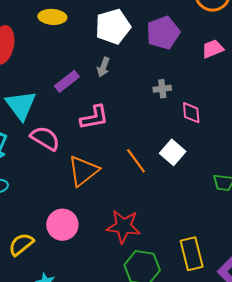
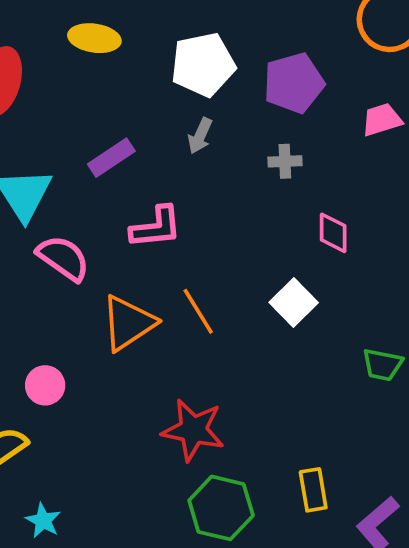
gray arrow: (103, 67) -> (200, 136), moved
gray cross: (162, 89) -> (285, 161), moved
orange line: (136, 161) -> (198, 311), moved
pink circle: (62, 225) -> (45, 385), moved, size x0.7
yellow rectangle: (192, 254) -> (313, 490), size x0.7

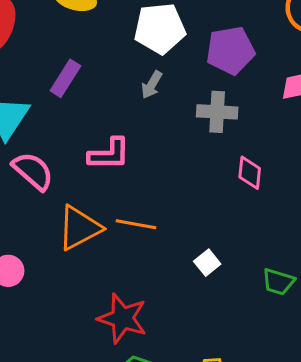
purple rectangle: (111, 158) -> (65, 78), moved, turned -30
gray cross: (285, 161) -> (217, 112), size x1.5
white square: (294, 302) -> (207, 263), moved, size x0.7
orange line: (198, 311) -> (136, 224), turned -54

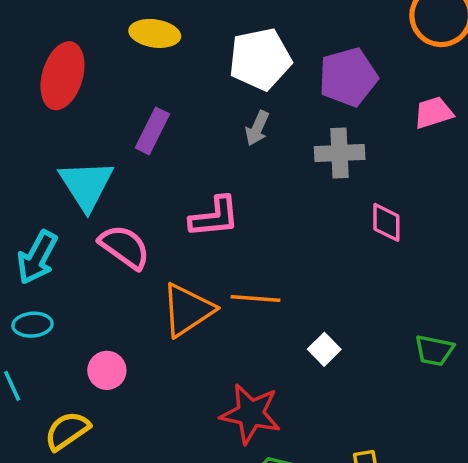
white square: (207, 263) -> (324, 349), moved

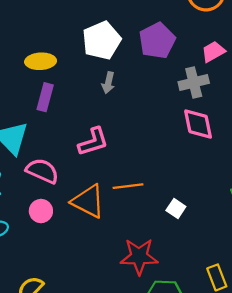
yellow ellipse: (155, 33) -> (41, 61), moved
gray cross: (340, 153) -> (194, 83), moved
pink diamond: (386, 222) -> (198, 124), size x1.4
orange triangle: (188, 310) -> (88, 201), turned -48
pink circle: (107, 370) -> (41, 211), moved

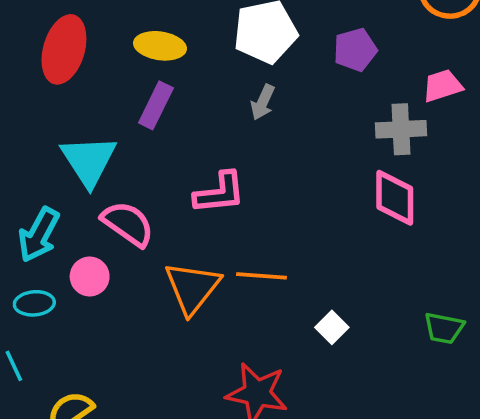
purple pentagon: (157, 41) -> (355, 50), size x0.7
orange triangle: (88, 201) -> (192, 288), turned 30
pink circle: (41, 211) -> (90, 276), moved

